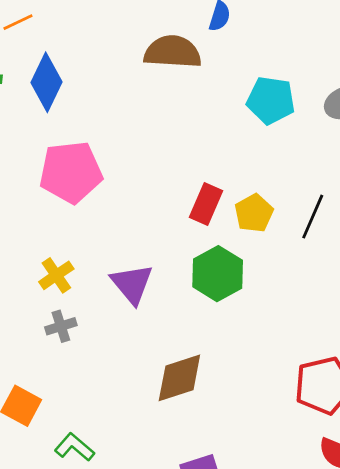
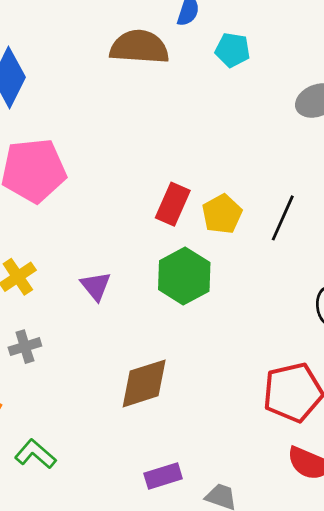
cyan pentagon: (271, 100) -> (233, 50), moved, size x0.7
purple triangle: (132, 284) -> (96, 286), size x0.7
gray cross: (61, 326) -> (25, 347), moved

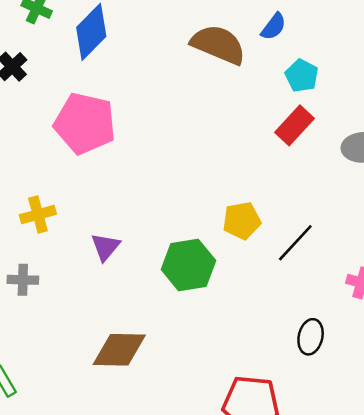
red rectangle: (173, 204) -> (294, 125), moved

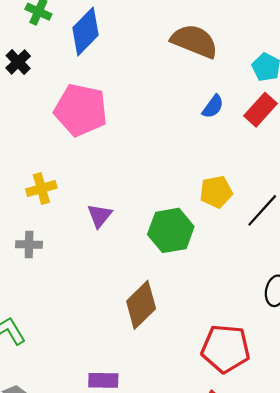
blue semicircle: (274, 27) -> (213, 107), moved
brown diamond: (119, 350) -> (141, 305), moved, turned -45

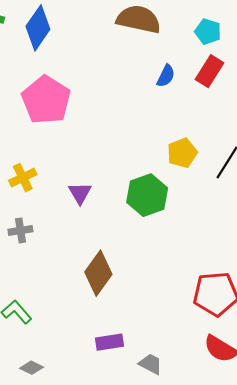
pink pentagon: (81, 110) -> (46, 100), turned 30
brown diamond: (141, 305) -> (98, 273), moved

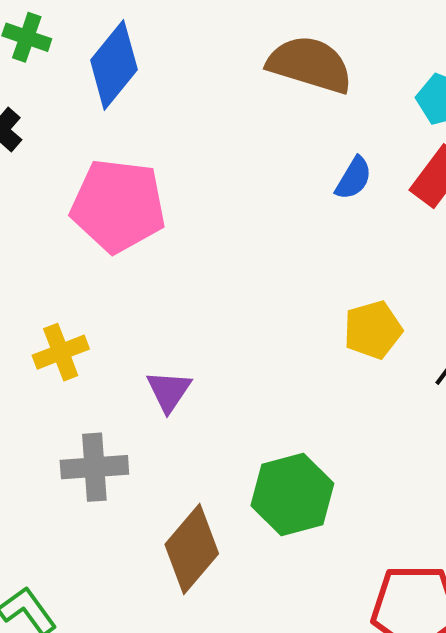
pink pentagon: (46, 100) -> (118, 206), turned -30
green hexagon: (147, 195) -> (292, 495), moved
gray cross: (20, 230) -> (94, 467), moved, size x1.4

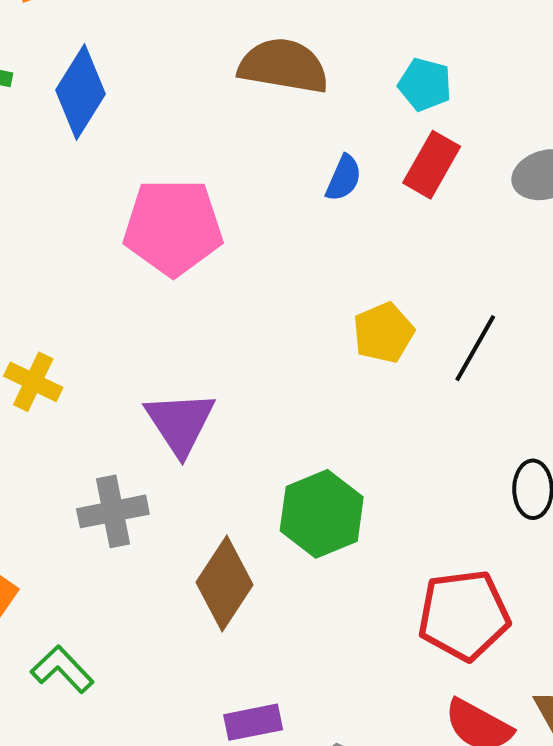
pink pentagon: (118, 206) -> (173, 227), moved
yellow cross: (61, 352) -> (33, 382), moved, turned -36
purple triangle: (169, 391) -> (180, 423), size x1.5

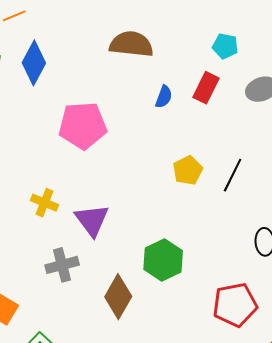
cyan pentagon: (425, 85) -> (225, 46), moved
yellow cross: (33, 382) -> (45, 203), moved

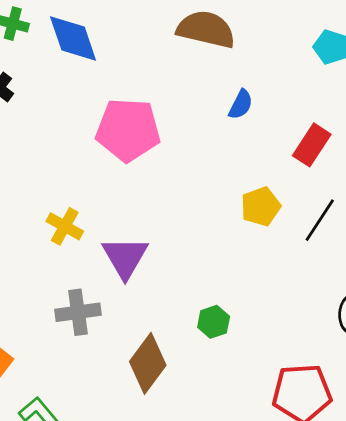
blue diamond: (34, 63) -> (73, 38), turned -54
red rectangle: (206, 88) -> (312, 145), moved
green hexagon: (163, 260) -> (214, 322), size x0.6

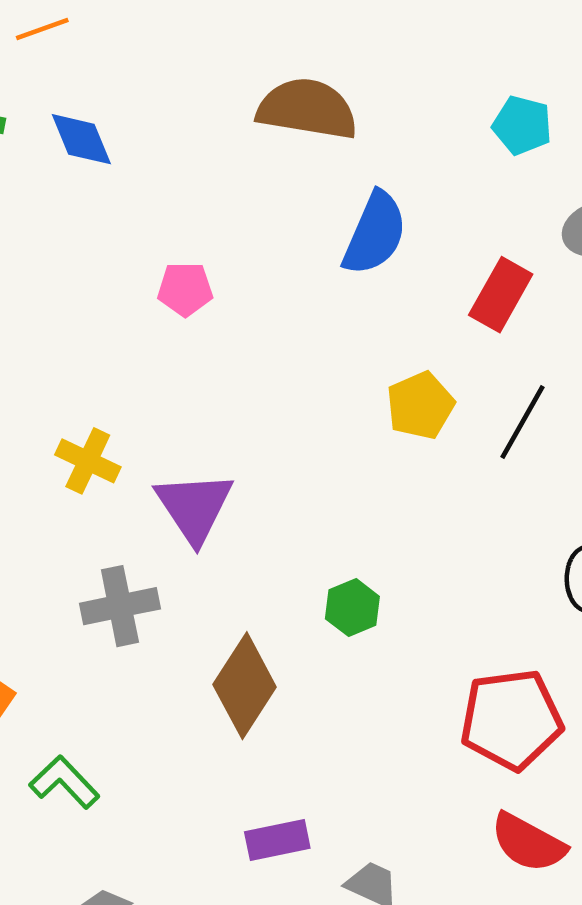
blue diamond: (73, 38) -> (81, 139), size x0.7
blue semicircle: (241, 105) -> (375, 233), size x1.6
pink pentagon: (128, 130) -> (185, 289), size x0.5

